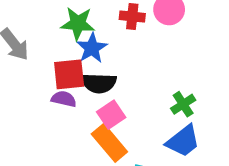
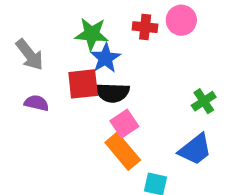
purple semicircle: (64, 99) -> (36, 103), moved
green cross: (183, 104) -> (204, 101), moved

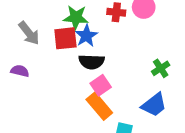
red square: (83, 84) -> (65, 38), moved
purple semicircle: (36, 103) -> (20, 71), moved

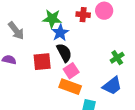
red square: (65, 38) -> (42, 62), moved
black semicircle: (92, 62) -> (64, 53), turned -120
orange rectangle: (99, 106) -> (70, 87), turned -30

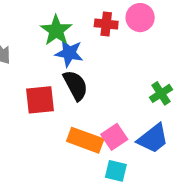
green star: (52, 19) -> (56, 30), turned 30
blue star: (60, 33) -> (69, 53), turned -30
pink square: (71, 71) -> (114, 137), moved

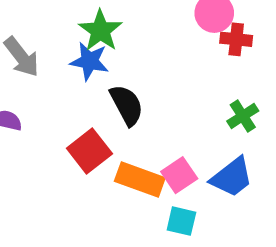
red cross: (106, 24) -> (236, 39), moved
blue star: (69, 53) -> (89, 61), moved
red square: (40, 100) -> (89, 151), moved, turned -32

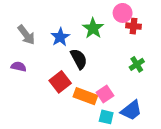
green star: (100, 31) -> (93, 28), moved
blue star: (89, 61) -> (60, 37), turned 30
blue trapezoid: (232, 177) -> (131, 110), moved

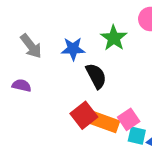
blue star: (60, 37) -> (73, 49), turned 30
red square: (60, 82) -> (84, 115), moved
cyan square: (106, 117) -> (137, 136), moved

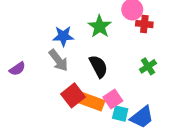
gray arrow: (31, 46) -> (58, 60), moved
black semicircle: (96, 76) -> (98, 66), moved
purple semicircle: (22, 85) -> (17, 69), turned 133

